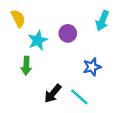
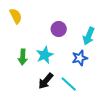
cyan arrow: (102, 21) -> (89, 36), moved
cyan star: (38, 40) -> (45, 55), moved

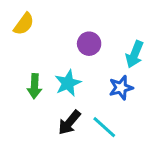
yellow semicircle: (16, 16) -> (24, 24), turned 63

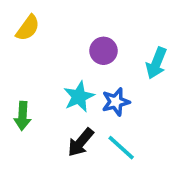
green arrow: (34, 86) -> (23, 116), moved
blue star: (121, 88) -> (116, 102), moved

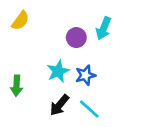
cyan arrow: (156, 63) -> (104, 28), moved

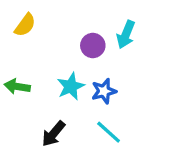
green arrow: (17, 86) -> (17, 86), moved, turned 96
black arrow: (59, 105) -> (53, 134), moved

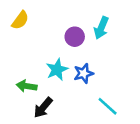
green arrow: (17, 86) -> (27, 86), moved
cyan line: (109, 132) -> (108, 106), moved

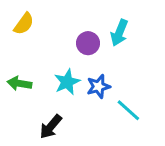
green arrow: (27, 86) -> (19, 83), moved
cyan line: (108, 106) -> (128, 110), moved

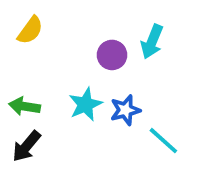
black arrow: (51, 127) -> (26, 146), moved

